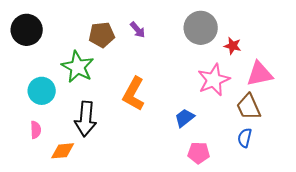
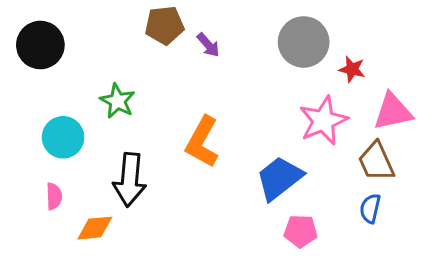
brown pentagon: (102, 35) -> (164, 25), moved
green star: (78, 67) -> (118, 101), size x0.7
blue trapezoid: (185, 118) -> (279, 178), size x1.6

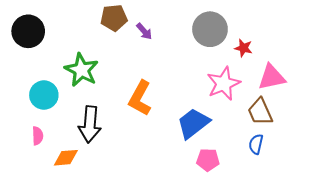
green star: (118, 101) -> (81, 70), size x1.4

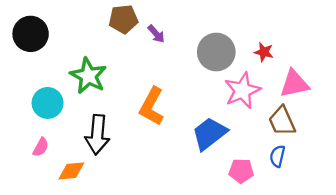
gray circle: (210, 29) -> (216, 52), moved
pink semicircle: (38, 136) -> (41, 147), turned 30
pink pentagon: (208, 160) -> (241, 171), moved

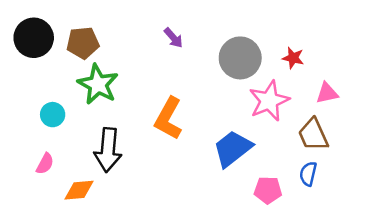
brown pentagon: (123, 19) -> (83, 43), moved
pink triangle: (294, 84) -> (327, 93), size x0.7
cyan circle: (48, 103) -> (53, 115), size x0.7

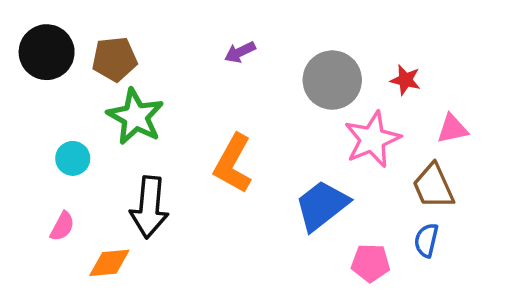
purple arrow: (173, 38) -> (240, 52), turned 105

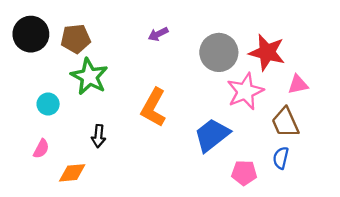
red star: (405, 80) -> (267, 52), size x1.8
black arrow: (149, 207) -> (99, 136), size x0.6

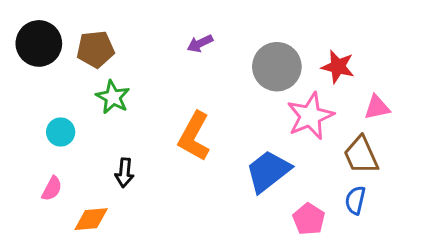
red star: (267, 52) -> (338, 67), size x0.7
green star: (89, 77) -> (113, 97), size x0.7
pink pentagon: (244, 173) -> (309, 219), turned 30

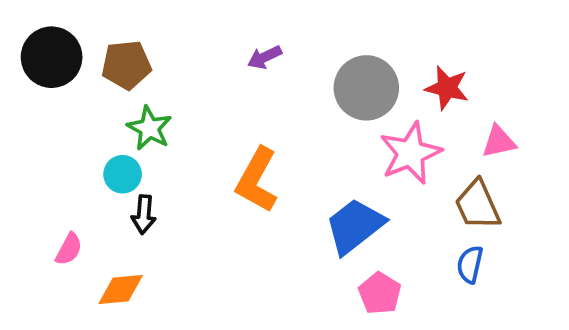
cyan circle: (61, 132) -> (123, 174), moved
black arrow: (124, 173) -> (144, 215), moved
pink pentagon: (309, 219) -> (380, 293), moved

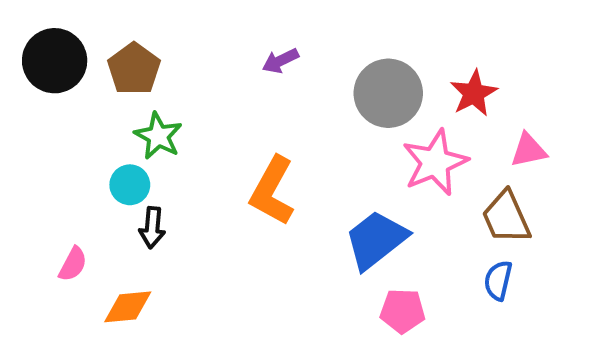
brown pentagon: (126, 65) -> (134, 69), turned -30
red star: (447, 88) -> (474, 93), turned 30
pink pentagon: (380, 293) -> (402, 311), turned -30

